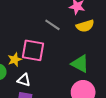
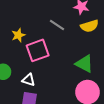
pink square: (33, 50) -> (38, 50), turned -30
yellow star: (15, 60) -> (18, 35), moved

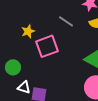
white triangle: (28, 80) -> (24, 87), moved

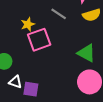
yellow star: (28, 31) -> (28, 24), moved

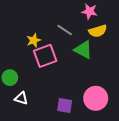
green triangle: (86, 53) -> (83, 50), moved
purple square: (31, 89) -> (65, 106), moved

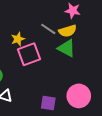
yellow semicircle: (98, 31) -> (68, 31), moved

